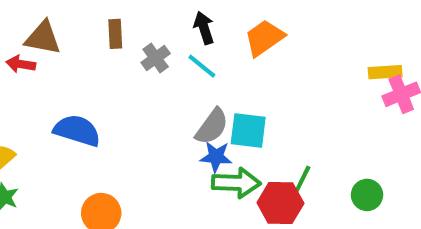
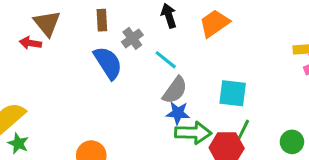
brown triangle: (43, 38) -> (47, 23), turned 40
cyan line: (202, 66) -> (166, 60), moved
blue semicircle: (77, 131) -> (108, 63), moved, turned 40
cyan square: (248, 131) -> (233, 93), moved

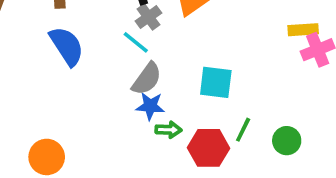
gray cross: (132, 38) -> (148, 17), moved
green line: (243, 130) -> (243, 130), moved
green arrow: (193, 133) -> (168, 130), size x0.6

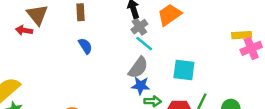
cyan line: (136, 42) -> (144, 44), moved
blue semicircle: (67, 46) -> (85, 46), size x0.6

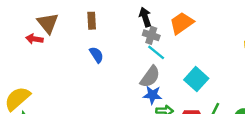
gray cross: (139, 27) -> (151, 35), turned -35
cyan square: (184, 70) -> (196, 79), turned 35

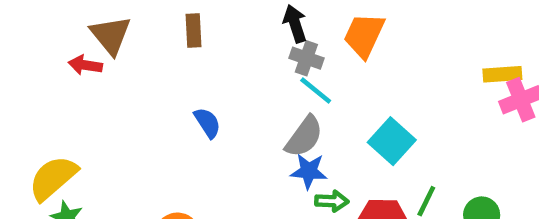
orange trapezoid: (182, 23) -> (364, 35), turned -30
blue semicircle: (96, 55) -> (207, 123), moved

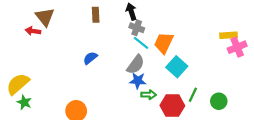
brown rectangle: (194, 31) -> (96, 15), moved
orange trapezoid: (364, 35) -> (164, 43), moved
blue semicircle: (207, 123) -> (90, 58), turned -96

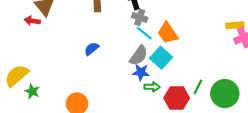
orange trapezoid: (164, 43) -> (168, 33), turned -60
cyan square: (177, 67) -> (161, 58), moved
green circle: (219, 101) -> (225, 94), size x1.6
green star: (24, 102) -> (32, 91), moved

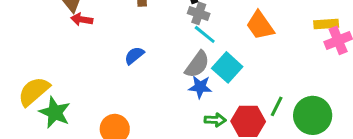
red arrow: (32, 21) -> (82, 19), moved
orange trapezoid: (168, 33) -> (260, 25), moved
green arrow: (152, 87) -> (215, 120), moved
green star: (32, 91) -> (55, 112), size x1.5

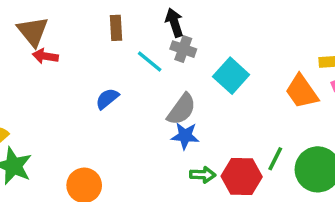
orange trapezoid: (260, 25) -> (302, 92), moved
cyan line: (205, 34) -> (150, 61), moved
cyan square: (227, 67) -> (231, 76), moved

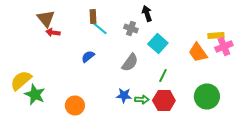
black arrow: (174, 23) -> (147, 14), moved
cyan line: (150, 61) -> (100, 28), moved
blue star: (185, 136) -> (124, 96), moved
green line: (275, 159) -> (163, 76), moved

